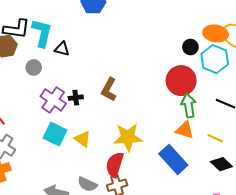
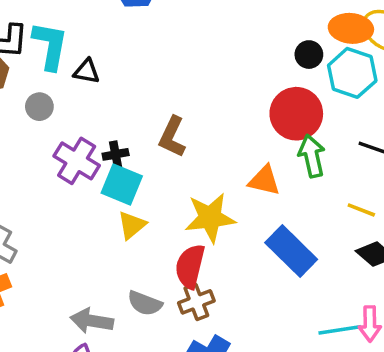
orange triangle: (185, 130) -> (264, 181), moved
cyan square: (55, 134) -> (122, 185), moved
yellow triangle: (83, 139) -> (132, 225), turned 48

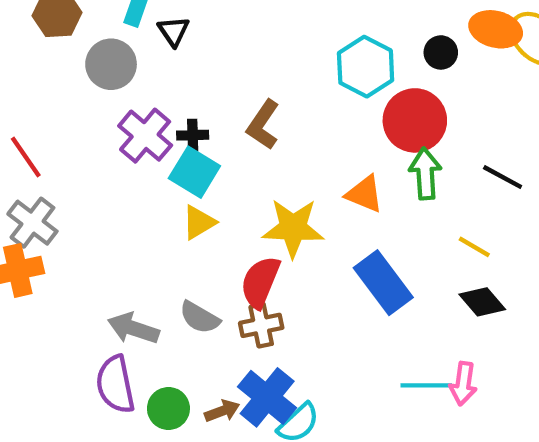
black triangle: (87, 71) -> (174, 31), turned 36
cyan hexagon: (352, 73) -> (366, 67), moved
gray circle: (39, 107) -> (111, 64), size x1.5

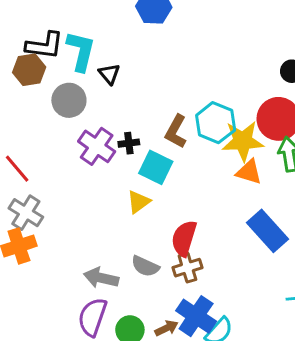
cyan hexagon: (366, 67) -> (216, 123), moved
cyan square: (194, 172) -> (156, 167), moved
yellow star: (293, 228) -> (243, 141), moved
purple semicircle: (115, 384) -> (92, 317), turned 36

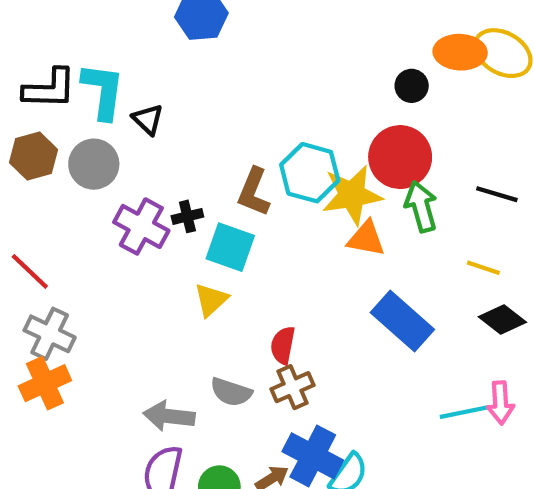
brown hexagon: (29, 70) -> (33, 156), moved
red semicircle: (184, 238) -> (283, 345), size x0.7

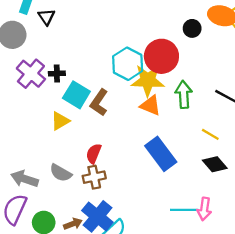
red circle: (400, 157) -> (161, 56), moved
brown L-shape: (254, 192) -> (99, 102), moved

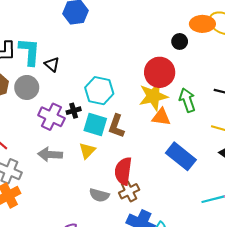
cyan hexagon: (128, 64) -> (99, 91), moved
red semicircle: (94, 154) -> (123, 171), size x1.5
gray arrow: (25, 179) -> (50, 154), moved

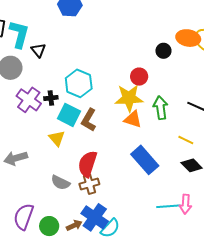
red circle: (160, 72) -> (139, 77), size x0.6
yellow triangle: (87, 151) -> (57, 138), turned -36
gray arrow: (50, 154) -> (16, 158), moved, turned -30

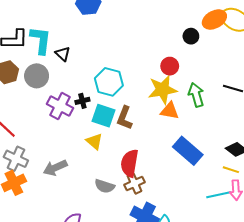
orange ellipse: (188, 38) -> (214, 20), turned -30
yellow line: (186, 140) -> (231, 170), moved

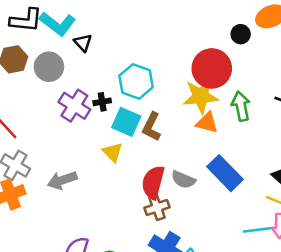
cyan L-shape: (41, 40) -> (58, 24), turned 116
red circle: (170, 66) -> (212, 68), size x1.8
gray semicircle: (105, 186) -> (183, 180), moved

